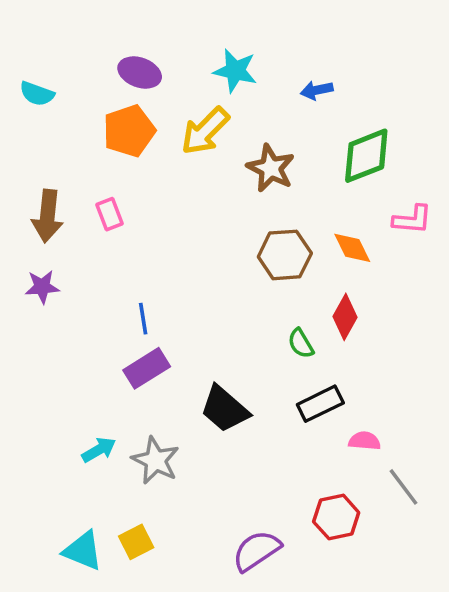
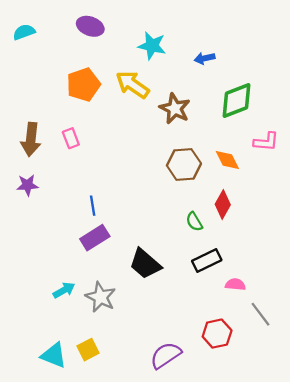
purple ellipse: (140, 72) -> (90, 26), moved
cyan semicircle: (37, 94) -> (24, 32), moved, turned 140
yellow arrow: (205, 131) -> (133, 85), turned 80

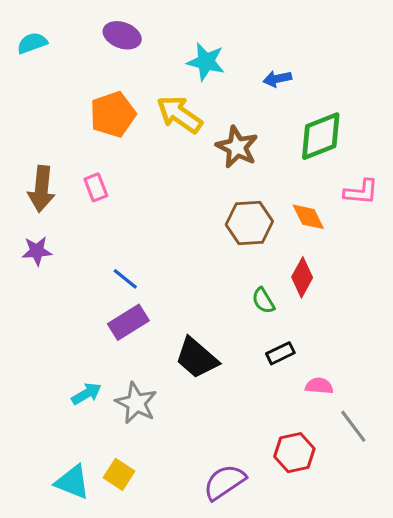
blue line: (93, 206) -> (125, 279), turned -42
black rectangle: (207, 260) -> (280, 353), size x0.7
yellow square: (88, 350) -> (119, 474), turned -30

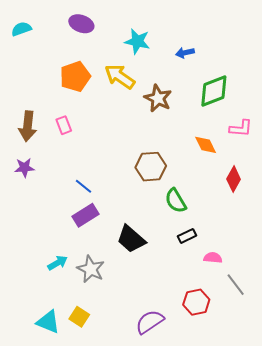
brown hexagon: (249, 223) -> (151, 167), moved
red diamond: (302, 277) -> (234, 179), moved
green semicircle: (263, 301) -> (176, 201), size x1.4

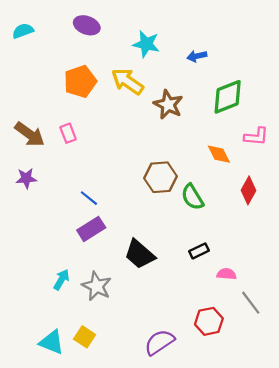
brown arrow: (28, 126) -> (30, 134), turned -60
green semicircle: (176, 201) -> (192, 197), moved
cyan arrow: (58, 263) -> (61, 280), turned -30

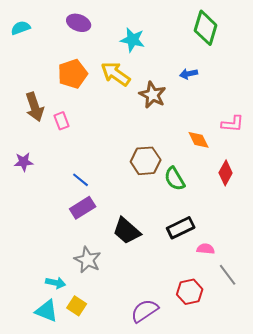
blue arrow: (197, 56) -> (189, 74), moved
green diamond: (228, 97) -> (206, 28), moved, turned -52
brown arrow: (30, 134) -> (35, 107), moved, turned 36
black rectangle: (199, 251) -> (181, 228), size x1.5
cyan arrow: (61, 280) -> (56, 283), moved, turned 72

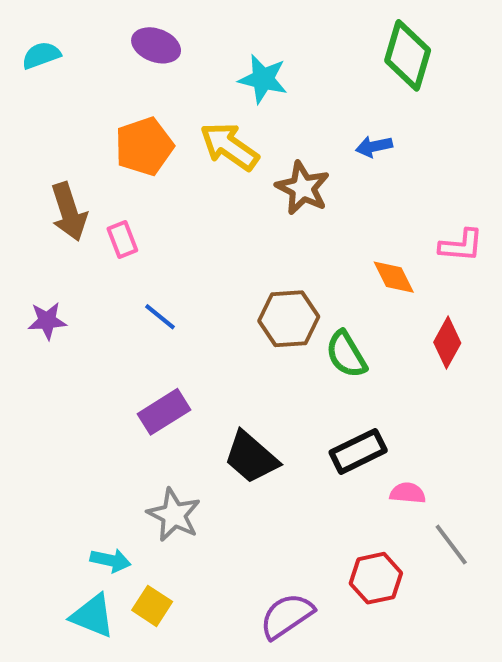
blue line: (81, 180) -> (160, 317), moved

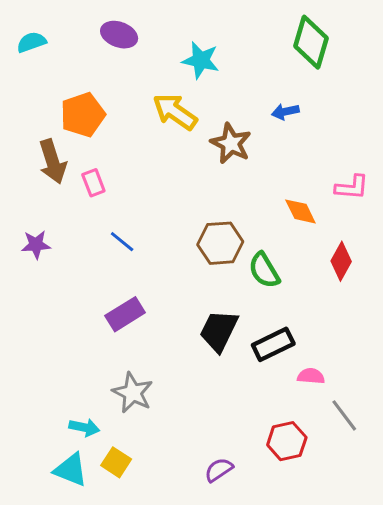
orange pentagon: (144, 146) -> (83, 115), moved
black trapezoid: (251, 457) -> (219, 331), moved, turned 75
purple semicircle: (287, 616) -> (219, 470), size x0.7

